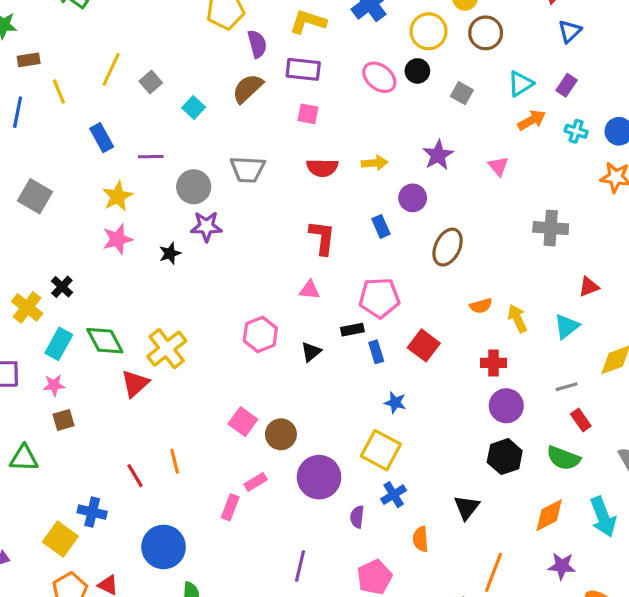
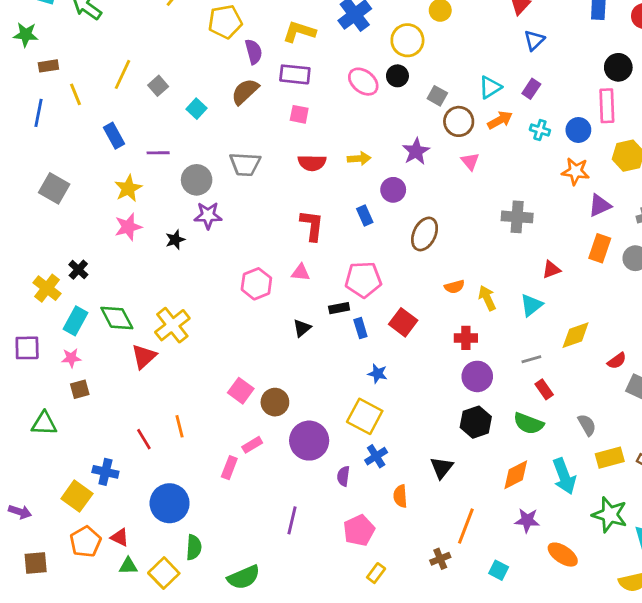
brown circle: (486, 33) -> (459, 121), moved
pink hexagon: (260, 334) -> (256, 284), moved

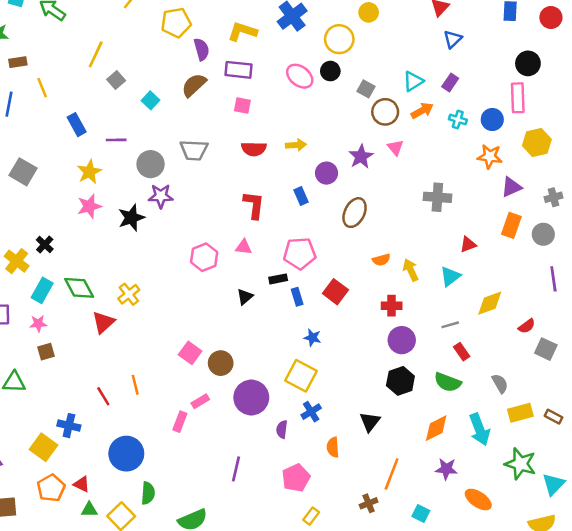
yellow line: (123, 74) -> (96, 54), moved
purple star: (416, 151) -> (361, 156), moved
black star: (175, 240) -> (131, 218), size x1.5
yellow cross: (172, 325) -> (129, 294), size x0.7

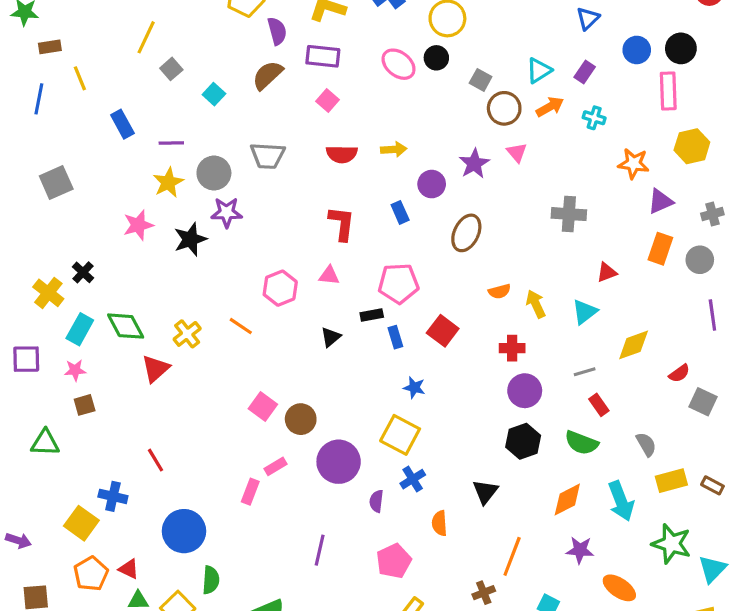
pink square: (242, 105) -> (328, 100), turned 30
blue circle: (492, 120) -> (637, 50), moved
gray square: (23, 172) -> (56, 182), turned 36
yellow star: (89, 172) -> (168, 182), moved
orange line: (135, 385) -> (241, 326), moved, turned -42

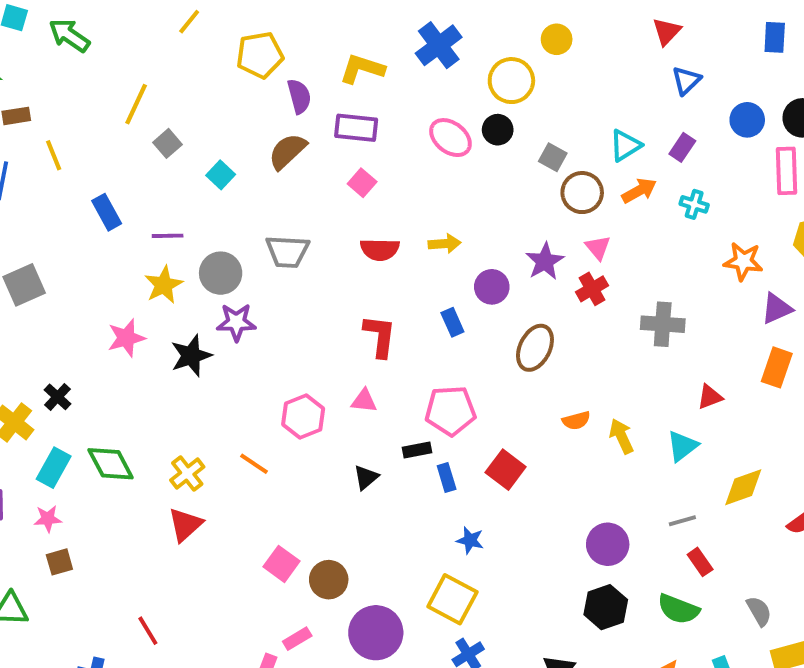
red cross: (512, 348) -> (592, 289), moved, turned -30
red triangle: (156, 369) -> (185, 525), moved

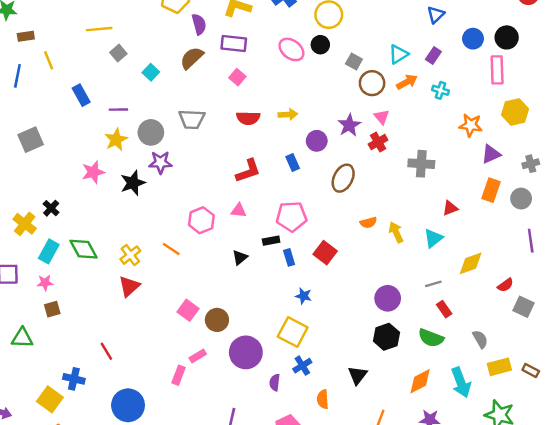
yellow line: (136, 104) -> (99, 29), turned 60
red L-shape: (380, 336) -> (248, 171), turned 64

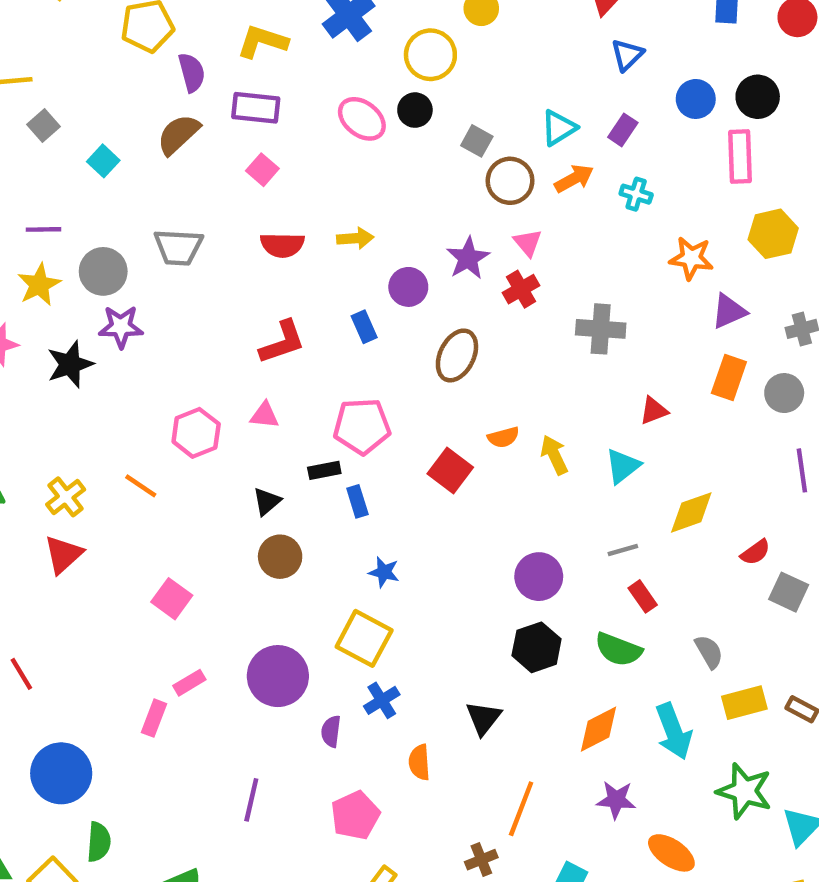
red square: (325, 253) -> (450, 470), moved
brown circle: (217, 320) -> (280, 557), moved

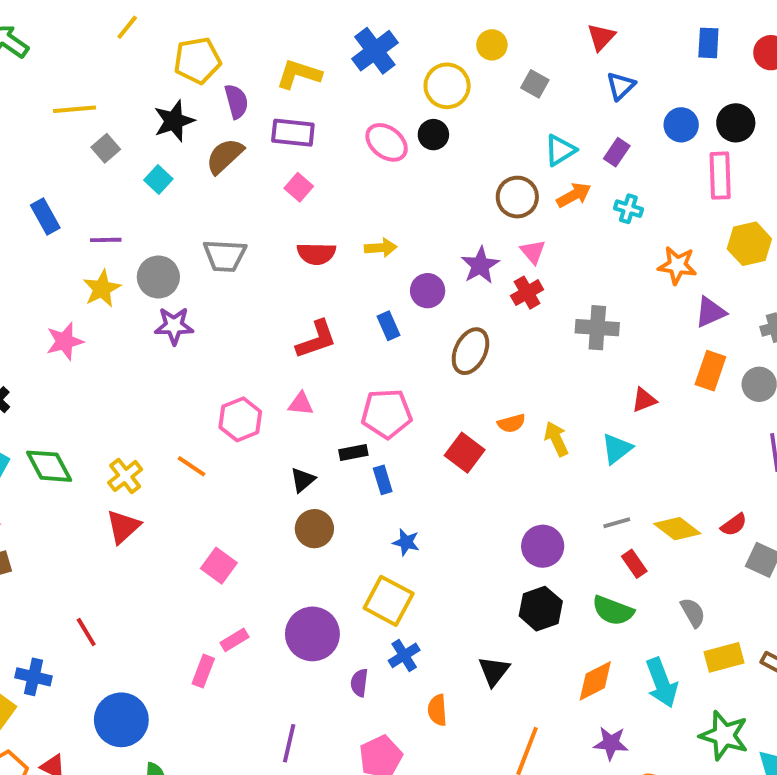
gray square: (477, 141) -> (535, 84), moved
black star: (70, 364) -> (174, 121), moved
yellow diamond: (691, 512) -> (677, 529), moved, turned 57

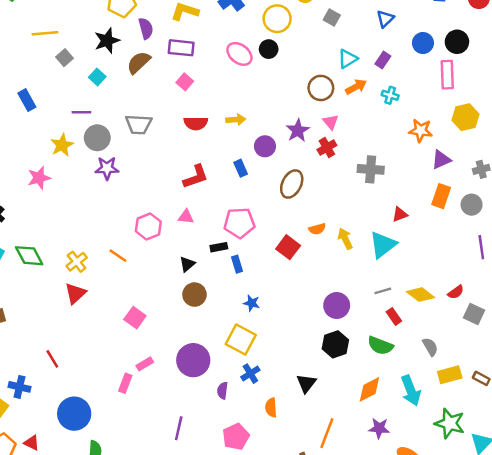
purple line: (106, 240) -> (81, 112), moved
cyan triangle: (617, 449) -> (383, 245), size x1.4

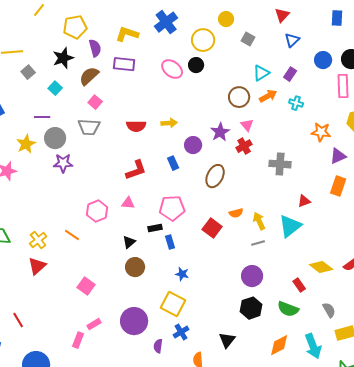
pink square: (185, 82) -> (95, 102), moved
gray line: (383, 291) -> (258, 243), moved

